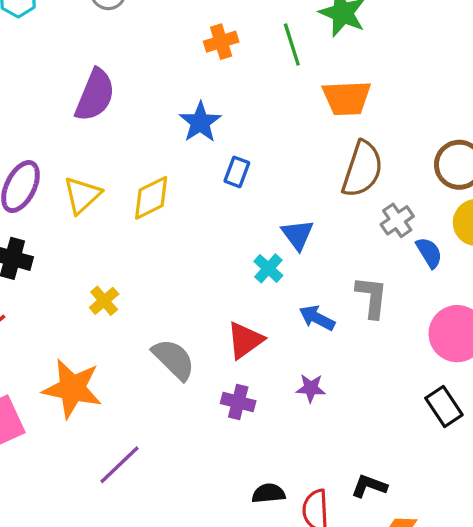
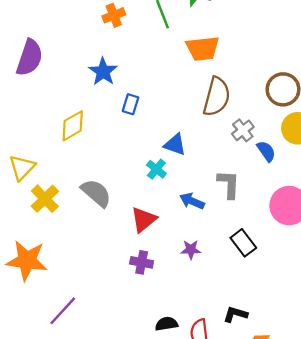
yellow triangle: (82, 195) -> (22, 167), moved
blue triangle: (298, 235) -> (175, 145), turned -30
yellow cross: (104, 301) -> (45, 199), size x1.4
gray semicircle: (174, 359) -> (96, 193), moved
black rectangle: (444, 407) -> (243, 243), moved

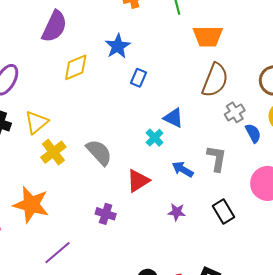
yellow diamond: (73, 126) -> (76, 67), moved
purple cross: (142, 262) -> (106, 214), moved

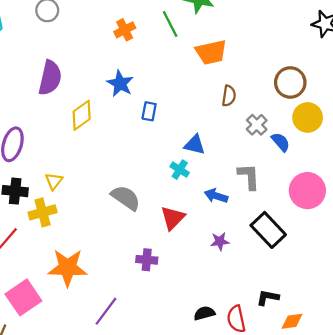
brown semicircle: (215, 80) -> (229, 96), size x0.6
yellow triangle: (36, 122) -> (54, 181), size x0.7
yellow cross: (53, 152) -> (43, 212), moved, turned 35
black rectangle: (224, 211) -> (268, 230), size x1.4

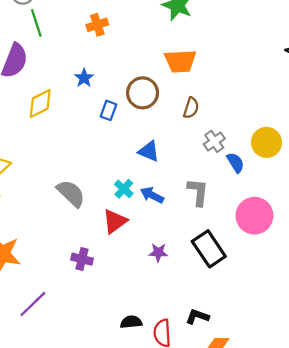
green line: (170, 24) -> (36, 23), moved
brown circle: (290, 82) -> (143, 93), moved
blue star: (120, 84) -> (84, 78), size x0.7
cyan cross: (180, 170) -> (124, 189), moved
blue arrow: (216, 196) -> (152, 195), moved

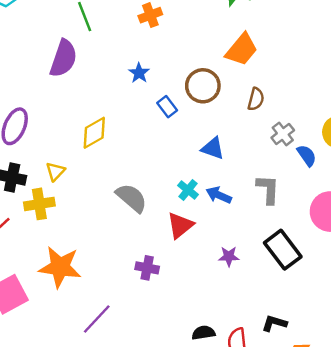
orange trapezoid: (180, 61) -> (242, 50), turned -44
yellow diamond: (40, 103) -> (94, 133), moved
blue rectangle: (108, 110) -> (167, 107), turned -54

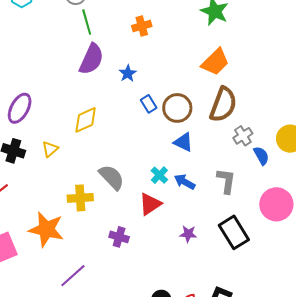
purple semicircle: (63, 58) -> (91, 59), moved
brown circle: (203, 86) -> (177, 108), moved
brown semicircle: (256, 99) -> (223, 105), size x1.8
yellow cross: (39, 204) -> (80, 198), moved

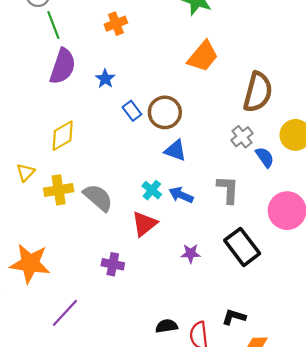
brown semicircle: (223, 105) -> (258, 92), moved
yellow cross: (80, 198) -> (59, 190), moved

